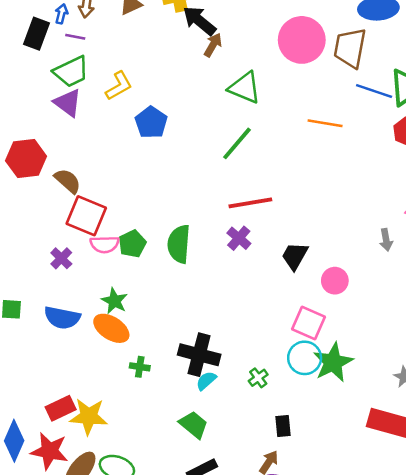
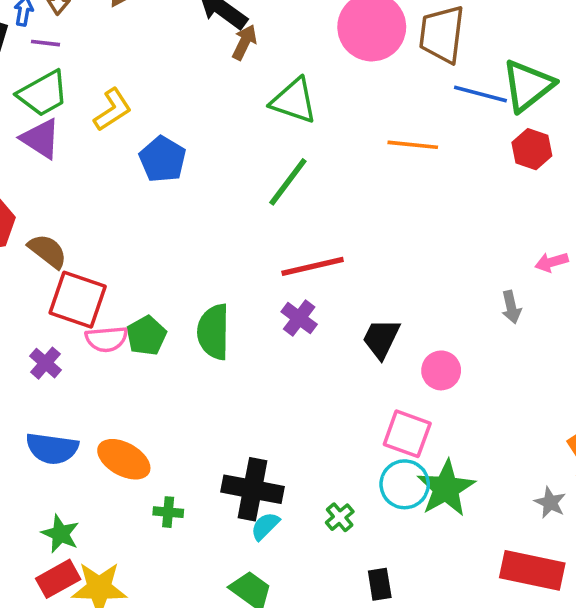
green star: (114, 301) -> (60, 534), moved

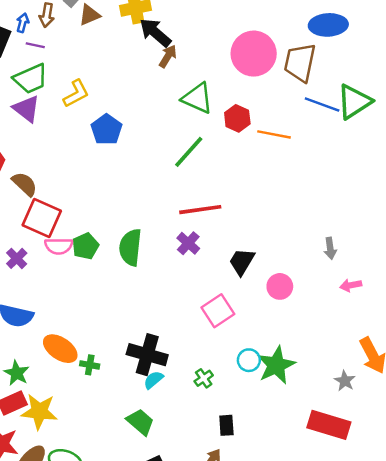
red hexagon: (532, 149) -> (237, 118), moved
pink arrow: (551, 262) -> (351, 285), moved
pink square: (407, 434) -> (218, 311), moved, turned 32
orange ellipse: (124, 459) -> (60, 349), moved
cyan circle: (405, 484) -> (249, 360), size x0.7

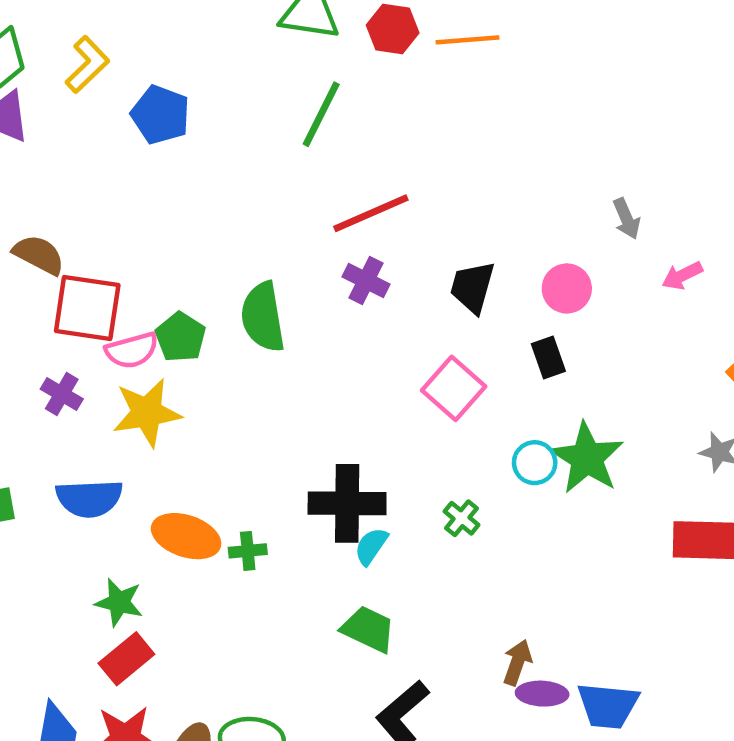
pink circle: (280, 286) -> (567, 288), moved
yellow star: (39, 412) -> (147, 413), moved
black rectangle: (226, 425) -> (548, 358), moved

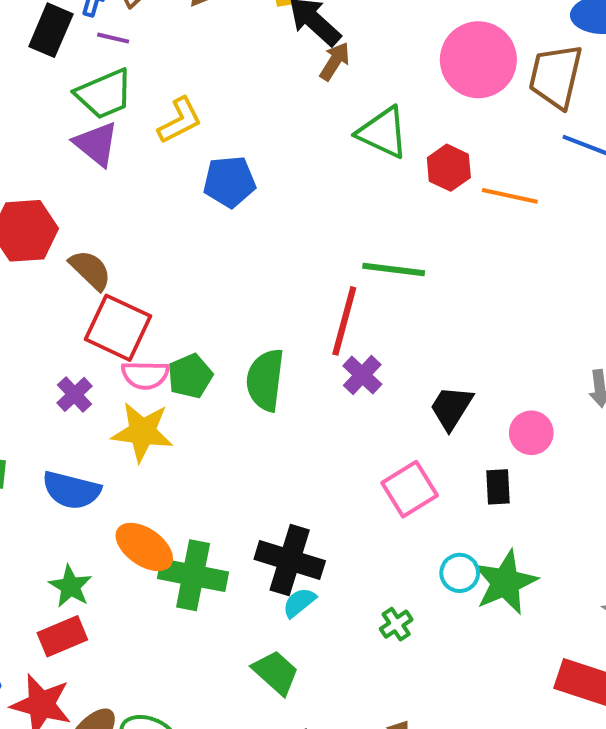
green line: (321, 114) -> (394, 269), moved, turned 54
blue pentagon: (160, 115) -> (229, 182), turned 30
red line: (371, 213) -> (344, 321), moved, turned -68
green cross: (462, 518) -> (396, 624), moved
green cross: (248, 551) -> (193, 575), size x2.0

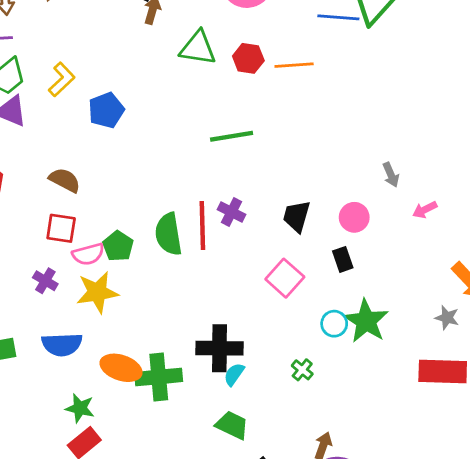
brown semicircle: (90, 270) -> (65, 180), moved
red line: (344, 321) -> (202, 226), moved
red square: (118, 328) -> (61, 228), size x0.7

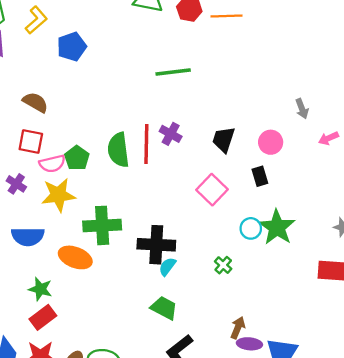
green cross: (159, 377) -> (102, 225), moved

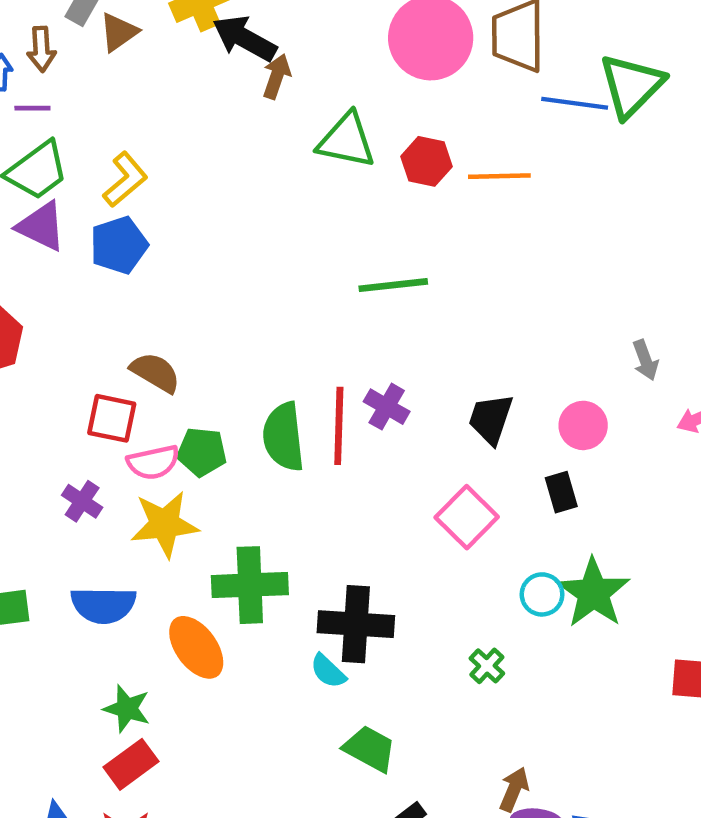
blue pentagon: (72, 47) -> (119, 245), moved
brown semicircle: (35, 102) -> (155, 372), moved
green pentagon: (77, 158) -> (202, 452), turned -30
orange ellipse: (75, 257) -> (196, 647), turned 32
cyan semicircle: (167, 267) -> (328, 671), moved, turned -84

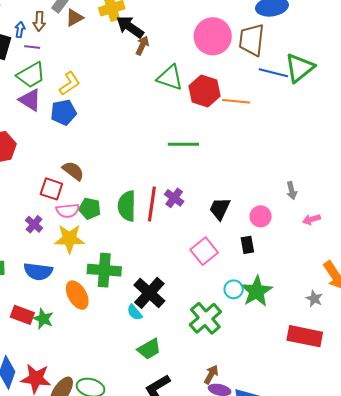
red hexagon: (427, 161) -> (205, 91), size x1.4
black cross: (356, 624) -> (149, 293), turned 32
green cross: (487, 666) -> (205, 318), size x2.0
green trapezoid: (370, 749) -> (149, 349), turned 115
red rectangle: (131, 764) -> (22, 315), moved, turned 50

